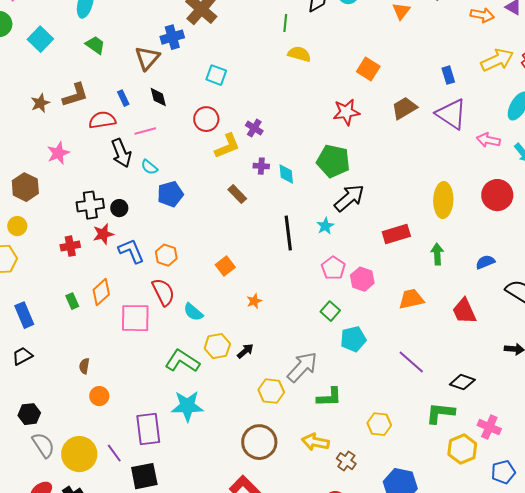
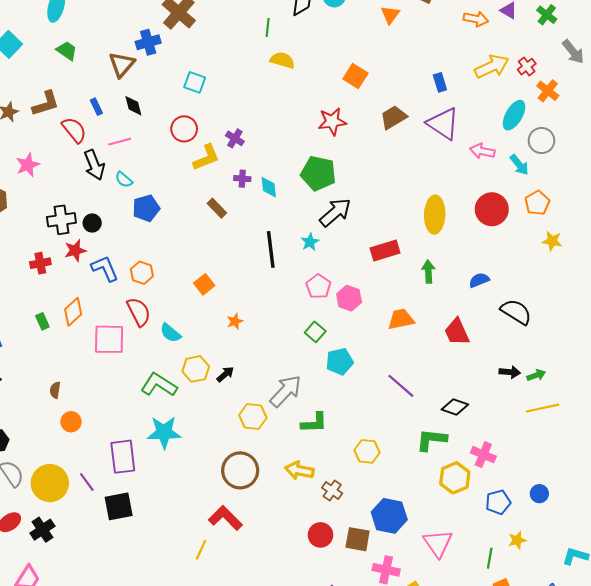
red semicircle: (102, 120) -> (74, 130), turned 60

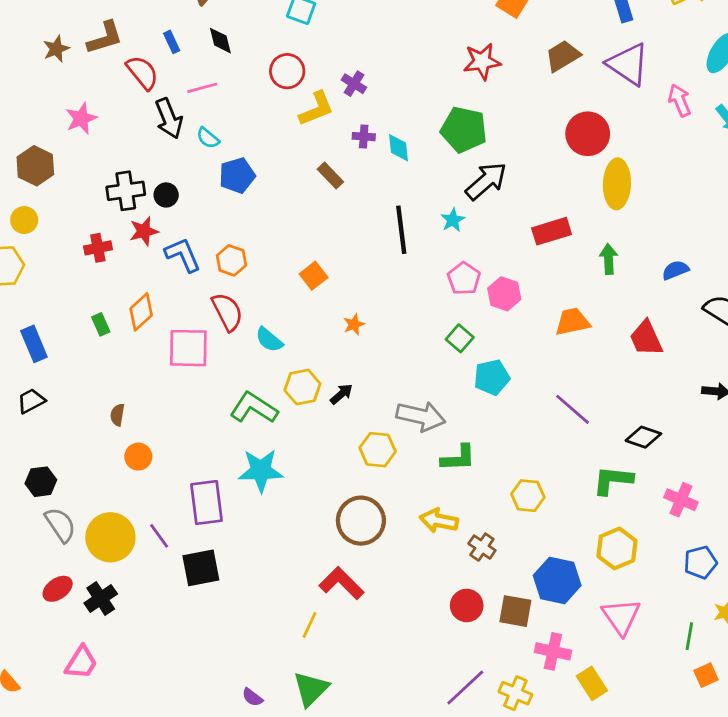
pink arrow: (482, 151) -> (680, 100), turned 55
red circle: (492, 209) -> (588, 134), moved
gray arrow: (286, 391) -> (421, 416), turned 60
yellow hexagon: (455, 478) -> (617, 548), moved

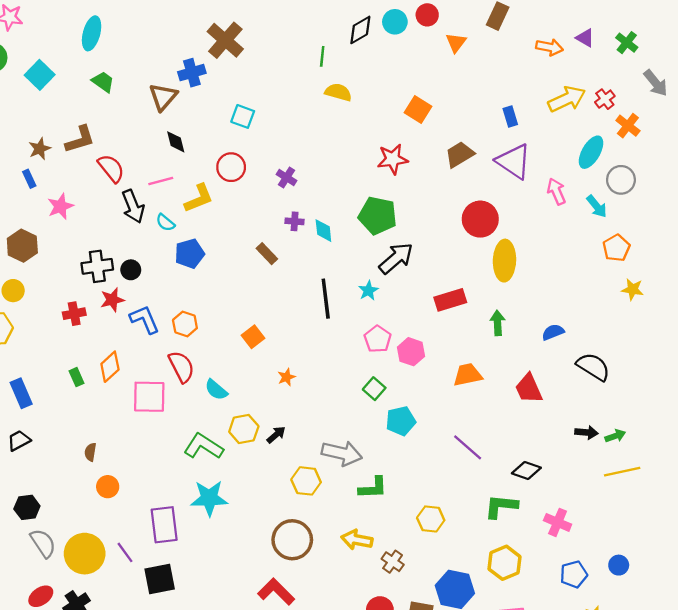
blue rectangle: (172, 42) -> (29, 179), moved
yellow L-shape: (316, 109) -> (199, 198), moved

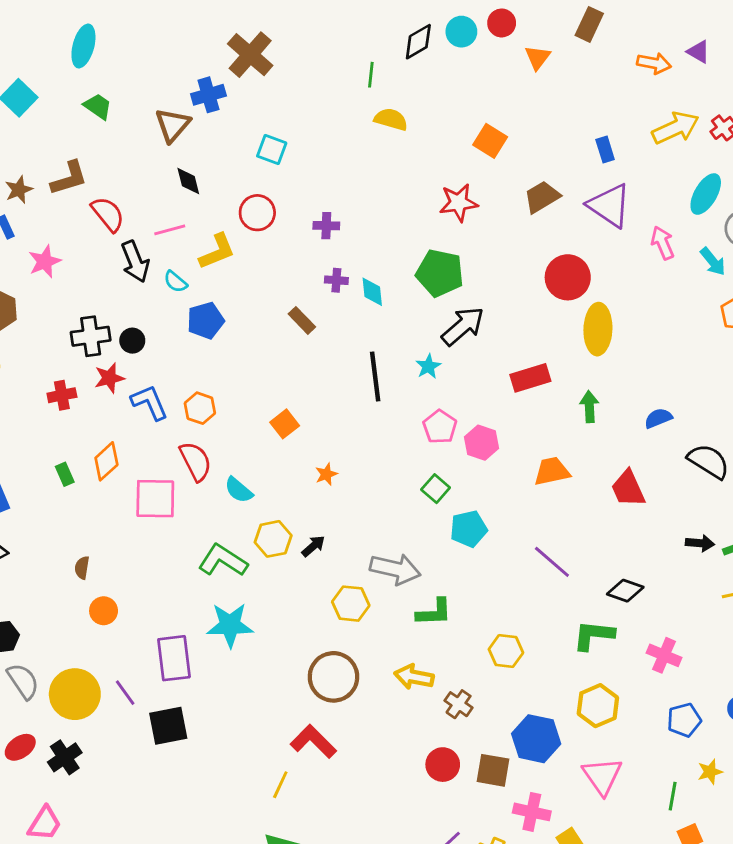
purple cross: (286, 178) -> (326, 226), turned -30

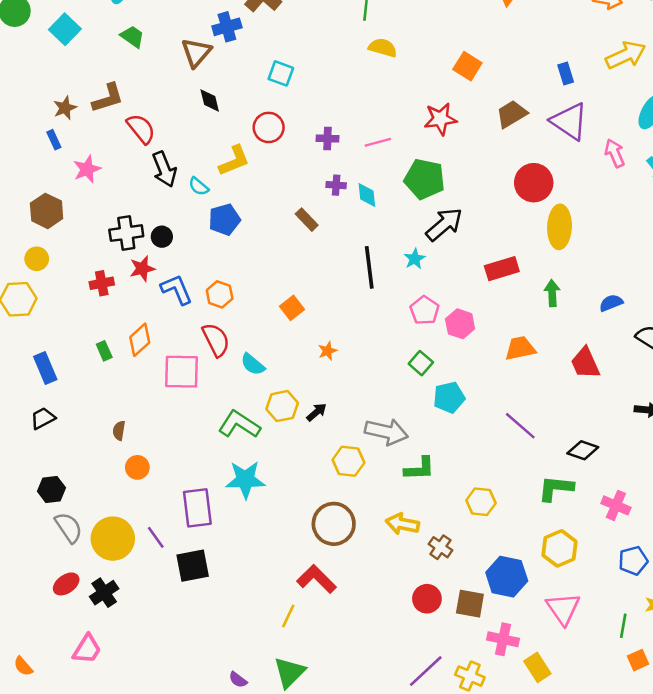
pink line: (170, 230) -> (378, 142), moved

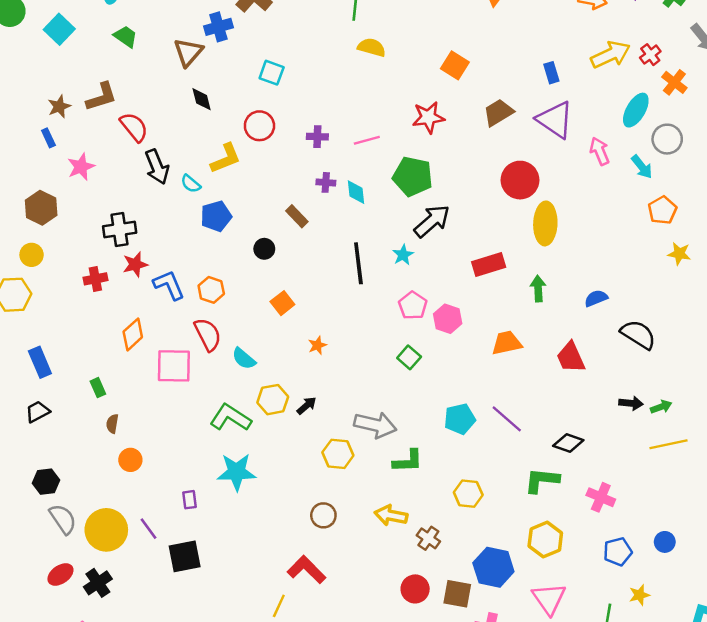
black circle: (162, 237) -> (264, 249), moved
green rectangle: (104, 351) -> (98, 388), moved
cyan pentagon: (449, 397) -> (460, 419), moved
purple rectangle: (197, 508) -> (190, 500), size x0.5
brown circle: (334, 524) -> (323, 515), size x0.6

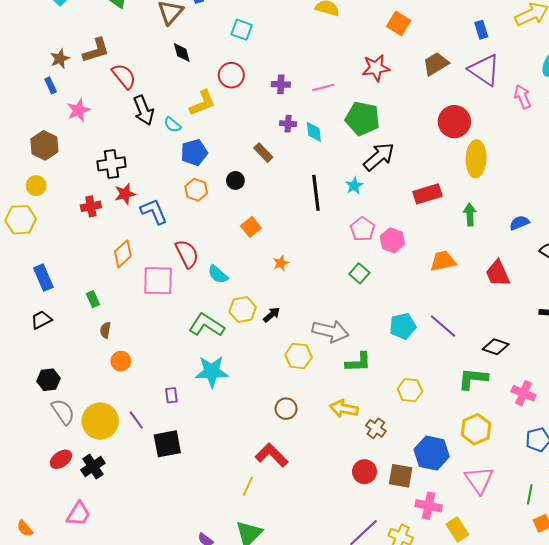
orange hexagon: (211, 290) -> (196, 190), moved

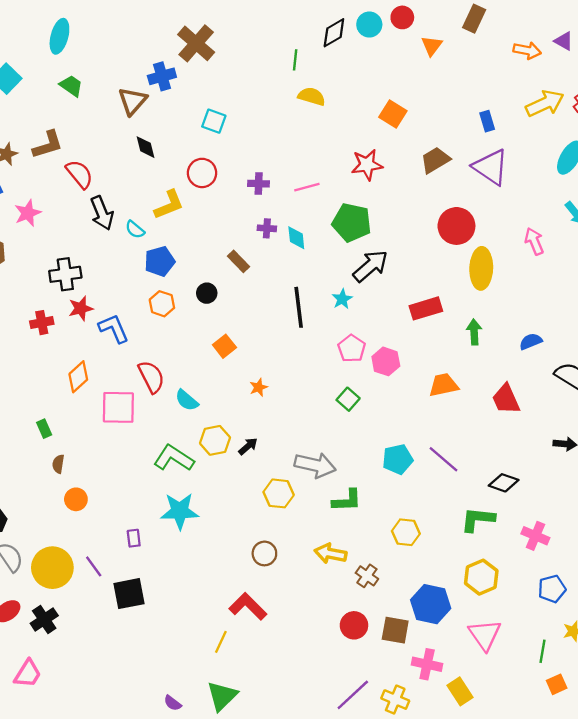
pink arrow: (522, 97) -> (534, 241), moved

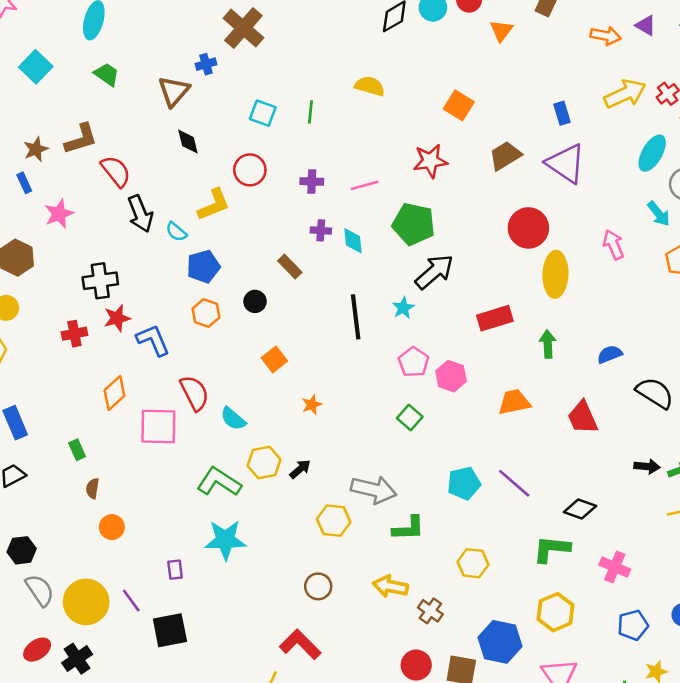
green line: (295, 60) -> (310, 112), moved
blue cross: (162, 76) -> (206, 64), size x0.7

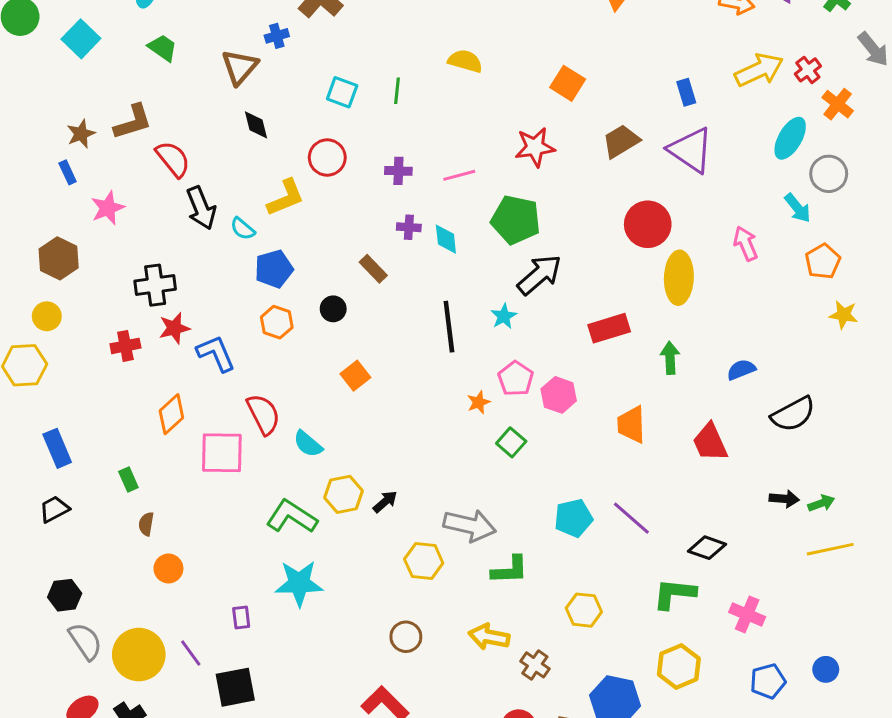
black semicircle: (655, 393) -> (793, 414), turned 120
orange trapezoid: (514, 402) -> (631, 425), turned -80
orange star: (312, 405) -> (479, 402), moved

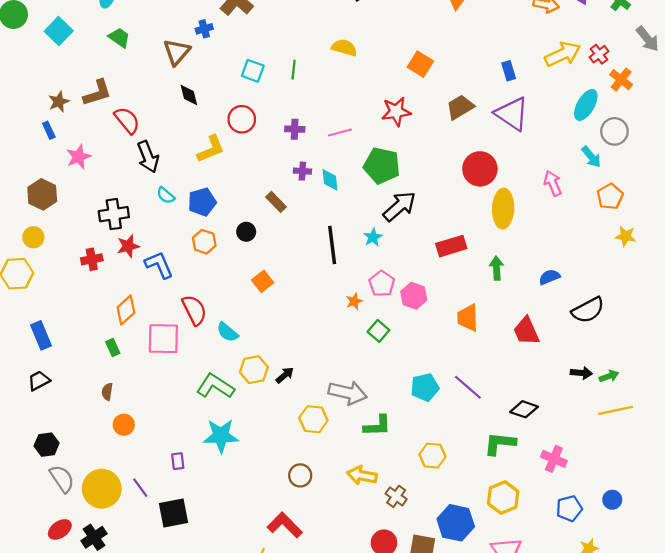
cyan semicircle: (243, 229) -> (166, 195), moved
green rectangle: (128, 479) -> (113, 348), moved

